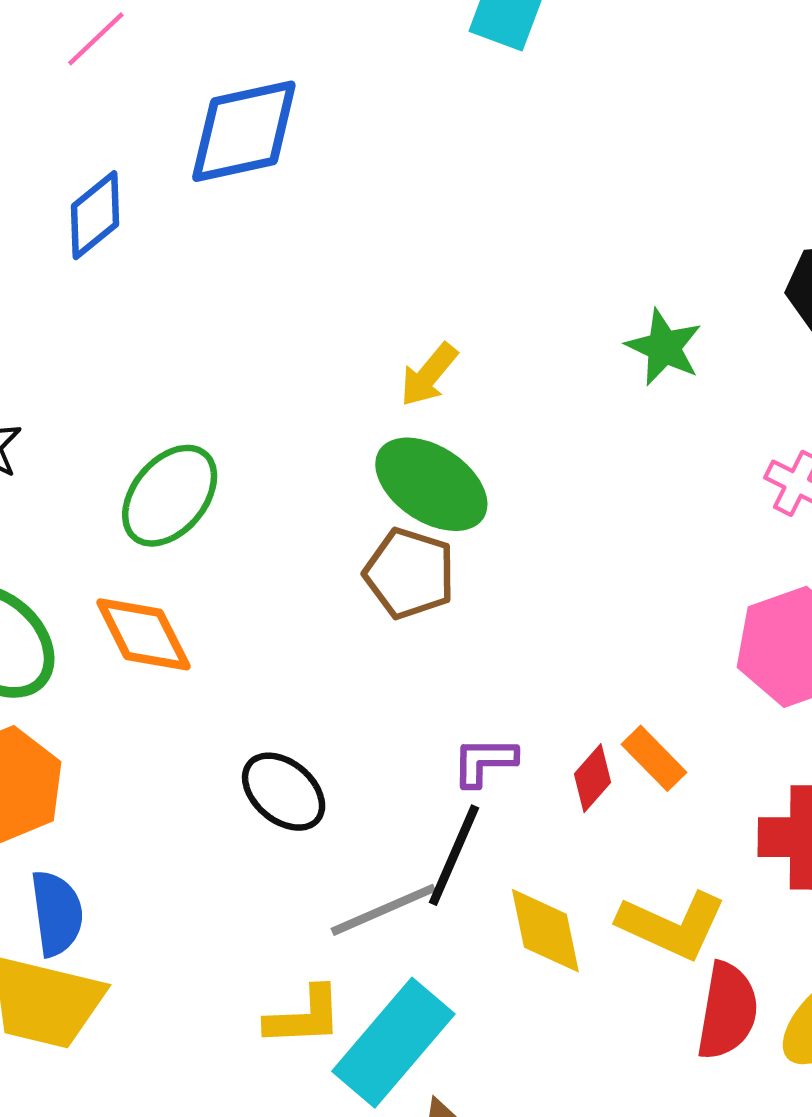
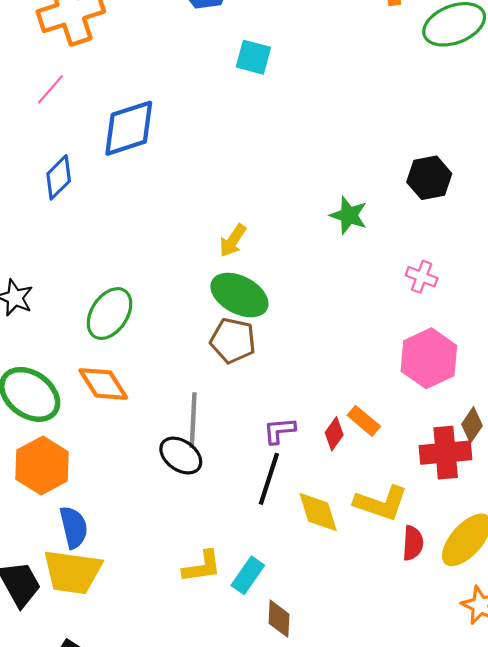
gray line: (383, 910) -> (193, 420), moved, turned -58
red semicircle: (727, 1011) -> (413, 543), size x0.7
cyan rectangle: (393, 1043) -> (248, 575), size x0.6

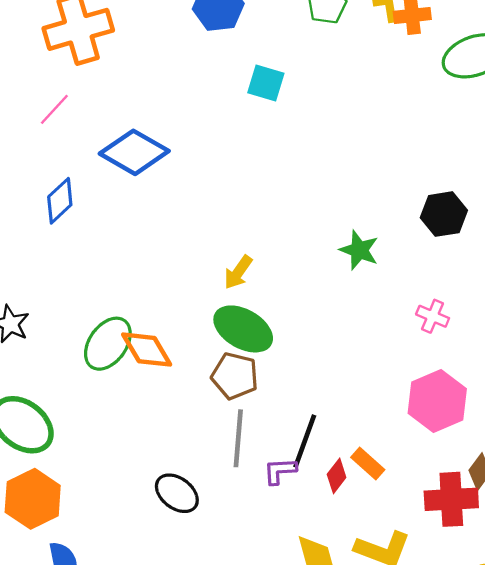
blue diamond: (129, 128) -> (134, 152), turned 46
orange diamond: (103, 384) -> (147, 350), moved
gray line: (193, 420) -> (238, 438), moved
black line: (269, 479) -> (305, 441), moved

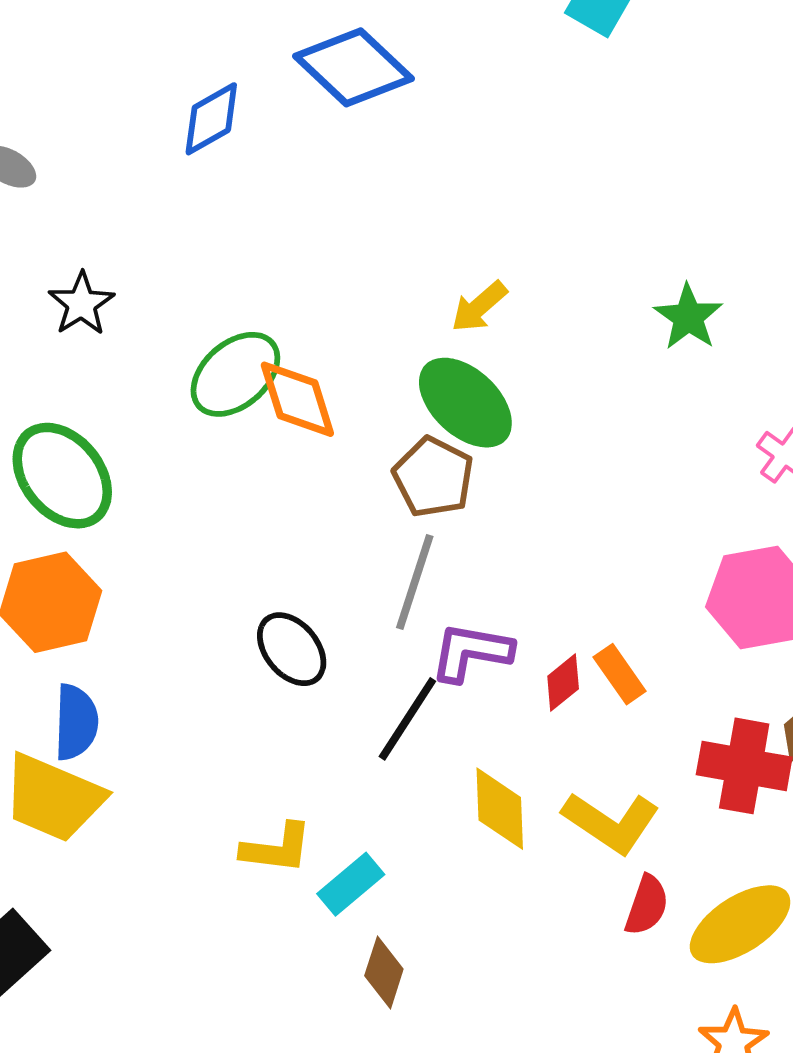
black line: (305, 441) -> (407, 719), moved
purple L-shape: (280, 471) -> (471, 652), size x1.4

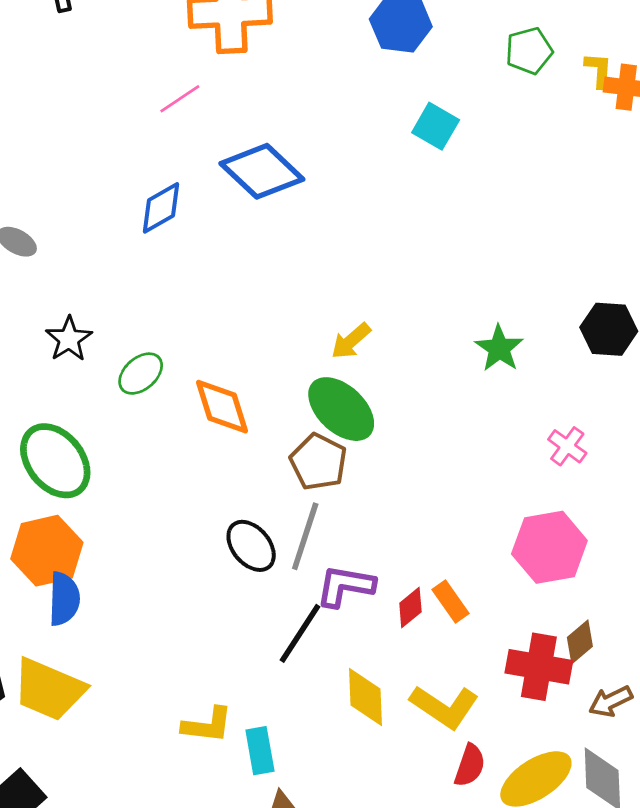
green ellipse: (235, 374) -> (141, 374), moved, size x0.7
black ellipse: (292, 649) -> (251, 546), moved
blue semicircle: (76, 722) -> (64, 599), moved
cyan rectangle: (351, 884) -> (260, 751), turned -60

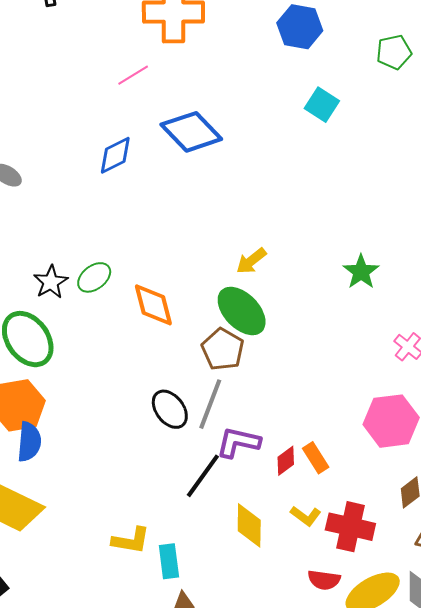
black star: (69, 339) -> (51, 282), moved
red cross: (539, 667) -> (350, 527), moved
yellow L-shape: (444, 707) -> (306, 516), moved, size x0.6
red semicircle: (470, 765) -> (324, 580), turned 76

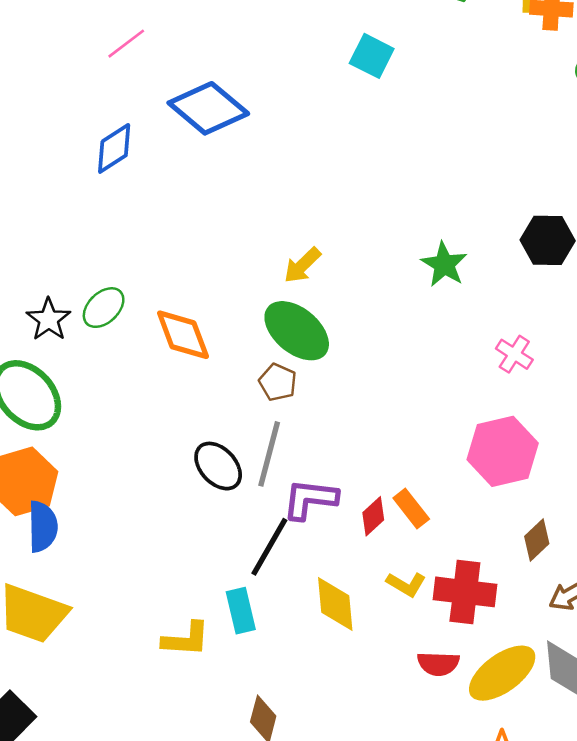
brown pentagon: (223, 349) -> (278, 382), size x0.7
cyan rectangle: (169, 561) -> (241, 611), moved

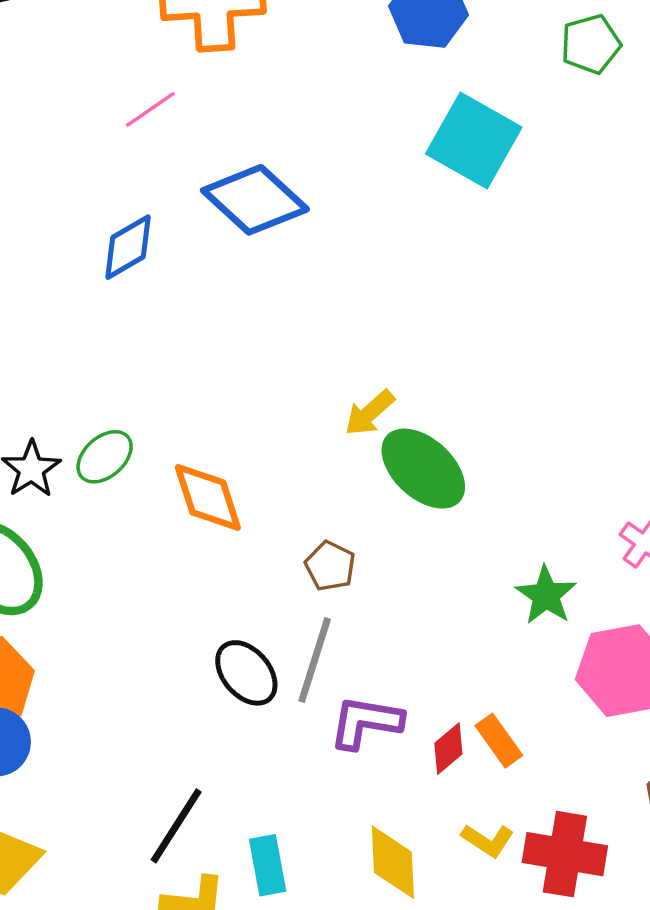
cyan square: (372, 56) -> (474, 141), size x1.6
green star: (444, 264) -> (546, 595), moved
green ellipse: (297, 331) -> (423, 469), moved
black line: (269, 547) -> (176, 826), moved

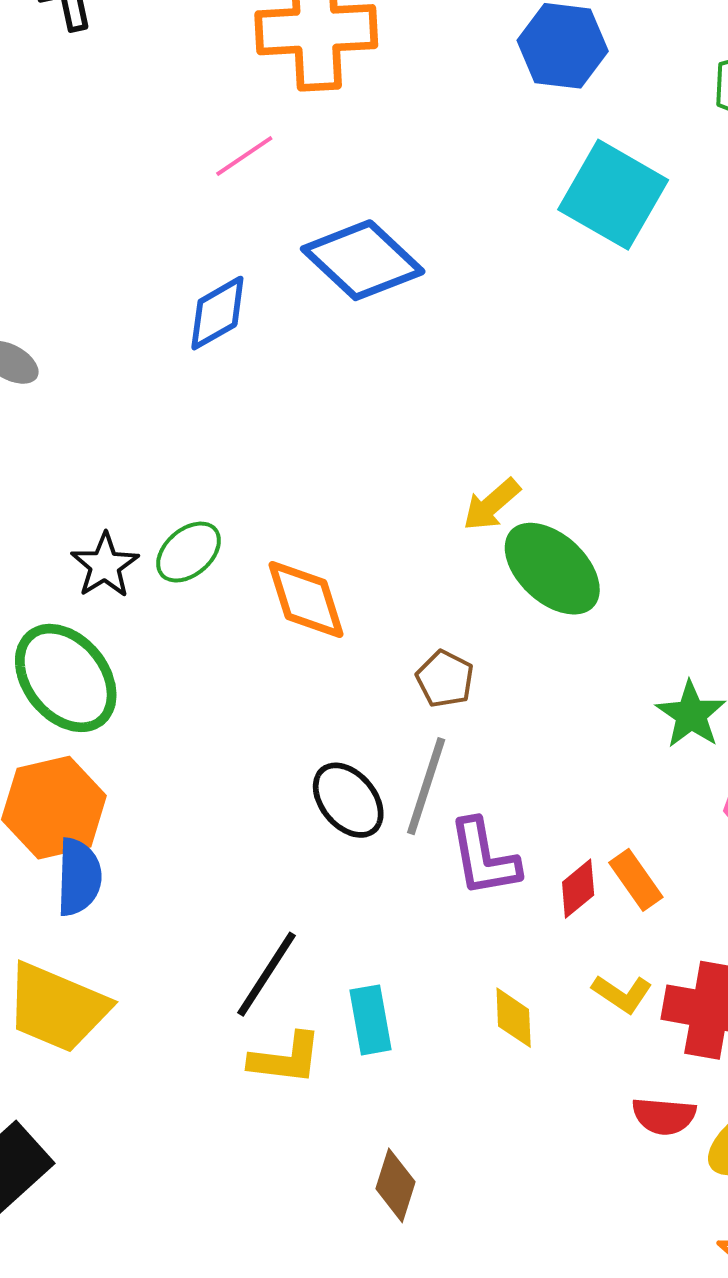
purple L-shape: (366, 722) -> (484, 858), turned -110
yellow diamond: (393, 862) -> (514, 1018), size x0.7

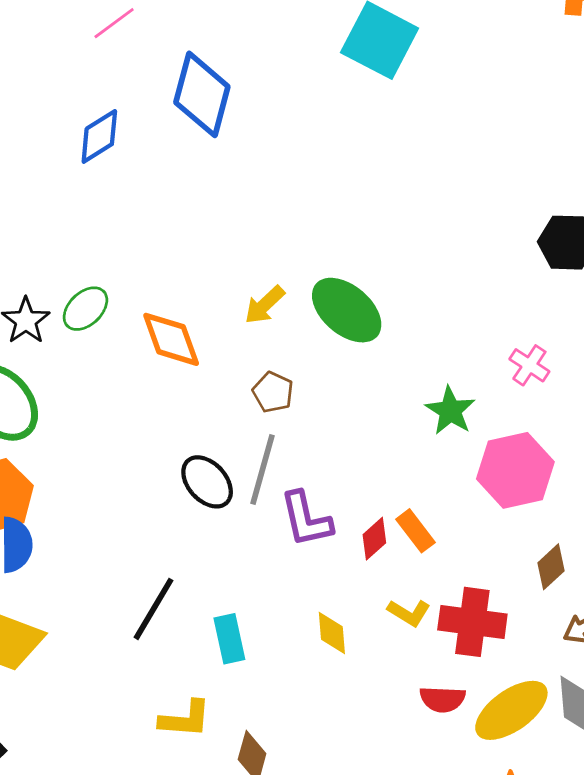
blue diamond: (363, 260) -> (202, 94), turned 64
yellow arrow: (492, 505) -> (265, 305), moved
yellow L-shape: (286, 1059) -> (185, 719), moved

